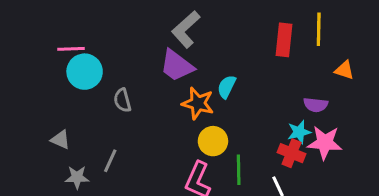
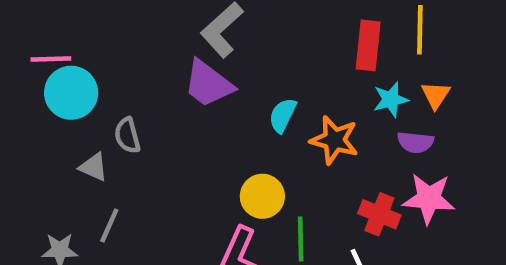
orange triangle: (344, 70) -> (436, 95), moved, turned 45
orange star: (198, 103) -> (334, 140), moved
cyan star: (299, 132) -> (391, 99), moved
gray triangle: (60, 140) -> (94, 167), moved

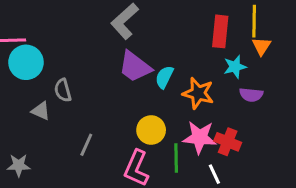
purple trapezoid: (208, 84) -> (135, 67), moved
orange triangle: (436, 95) -> (261, 46), moved
pink star: (429, 198) -> (200, 137), moved
gray line: (109, 226) -> (86, 145), moved

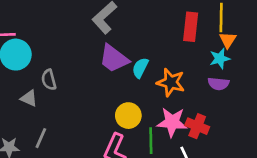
cyan star: (235, 67) -> (220, 59), moved
gray line: (86, 145) -> (41, 138), moved

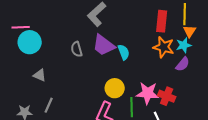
cyan semicircle: (140, 68) -> (124, 52), turned 133
gray semicircle: (49, 80) -> (77, 49), moved
orange star: (171, 82) -> (164, 47), moved
purple semicircle: (218, 84) -> (183, 64), turned -56

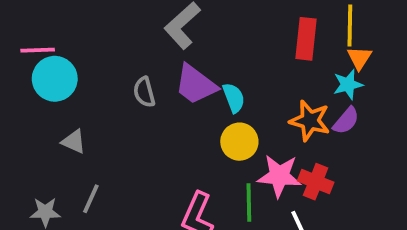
orange star: (164, 47) -> (310, 121), moved
yellow circle: (115, 88) -> (239, 142), moved

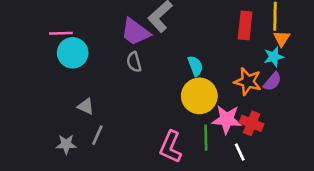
purple trapezoid: (196, 84) -> (135, 32), moved
gray triangle: (74, 142) -> (86, 106), moved
yellow circle: (239, 142) -> (199, 96), size x1.4

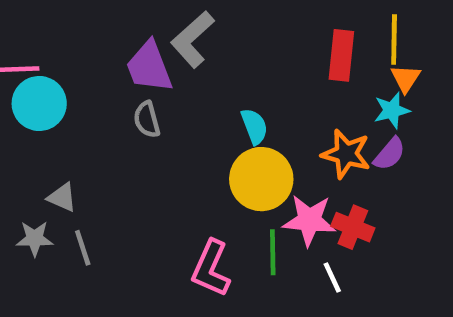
purple trapezoid: (135, 32) -> (149, 67), turned 32
gray line: (97, 135) -> (83, 248), turned -42
gray star: (66, 144) -> (35, 239), moved

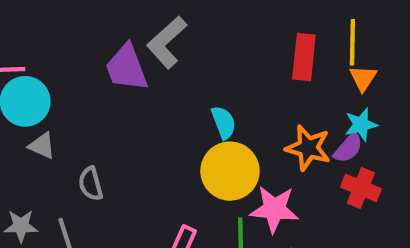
cyan star: (392, 110) -> (361, 125), moved
gray semicircle: (147, 120) -> (91, 184), moved
gray triangle: (62, 197) -> (42, 146), moved
red cross: (353, 227) -> (361, 188), moved

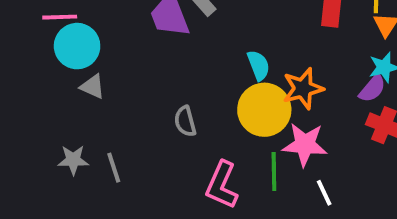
orange star: (308, 148) -> (303, 88), moved, turned -30
gray semicircle: (91, 184) -> (185, 121), moved

